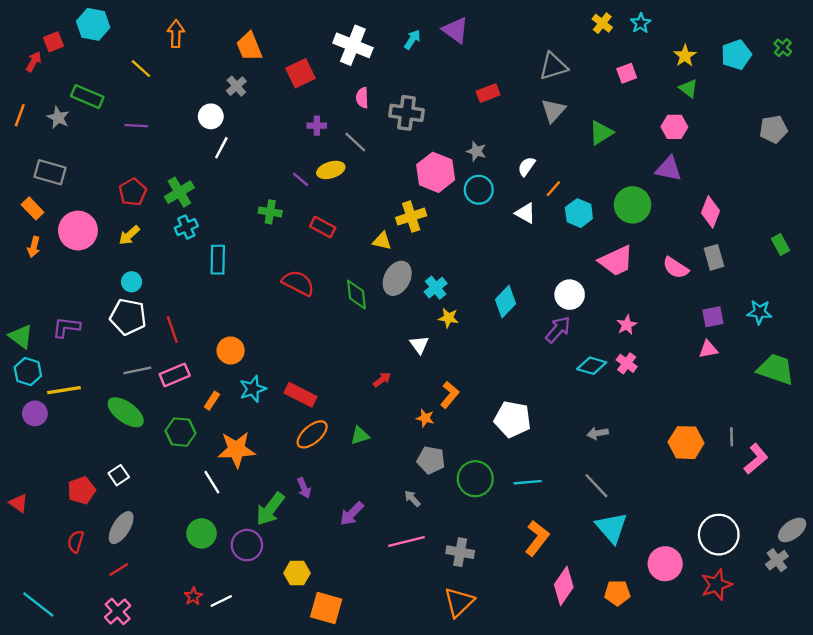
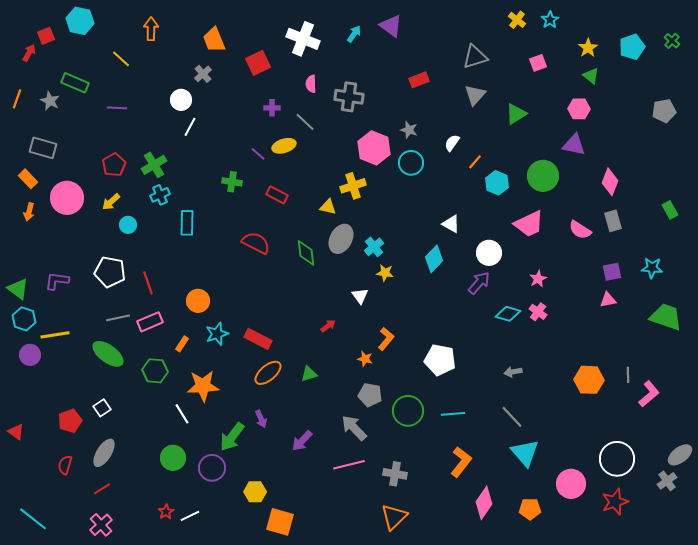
white triangle: (525, 213) -> (451, 224), moved
cyan circle: (132, 282) -> (128, 225), moved
gray arrow: (412, 498) -> (354, 428), size x1.8

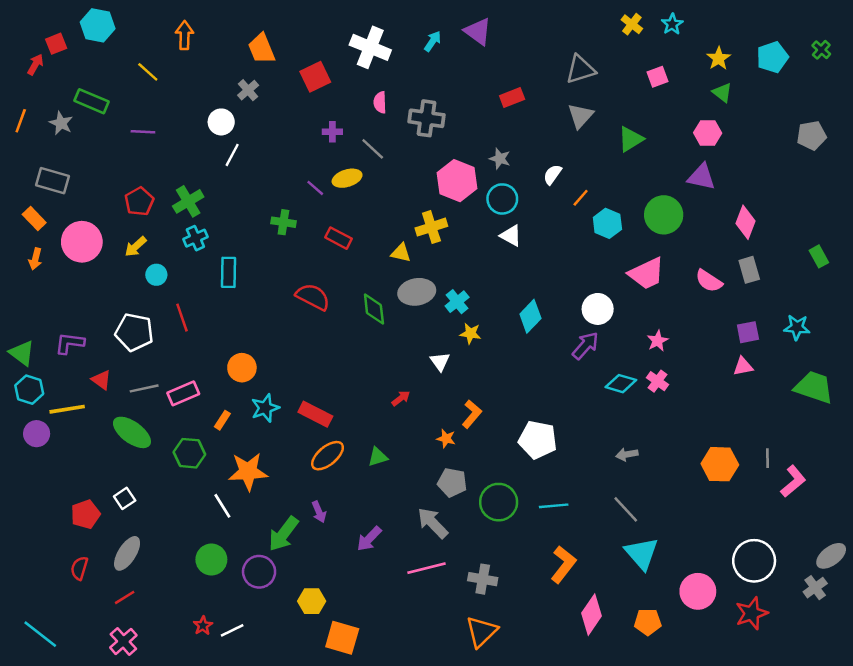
white triangle: (451, 224) -> (511, 236), moved
gray ellipse: (341, 239) -> (417, 292), turned 52
red line: (148, 283) -> (182, 318), moved
red triangle: (16, 432) -> (101, 380), moved

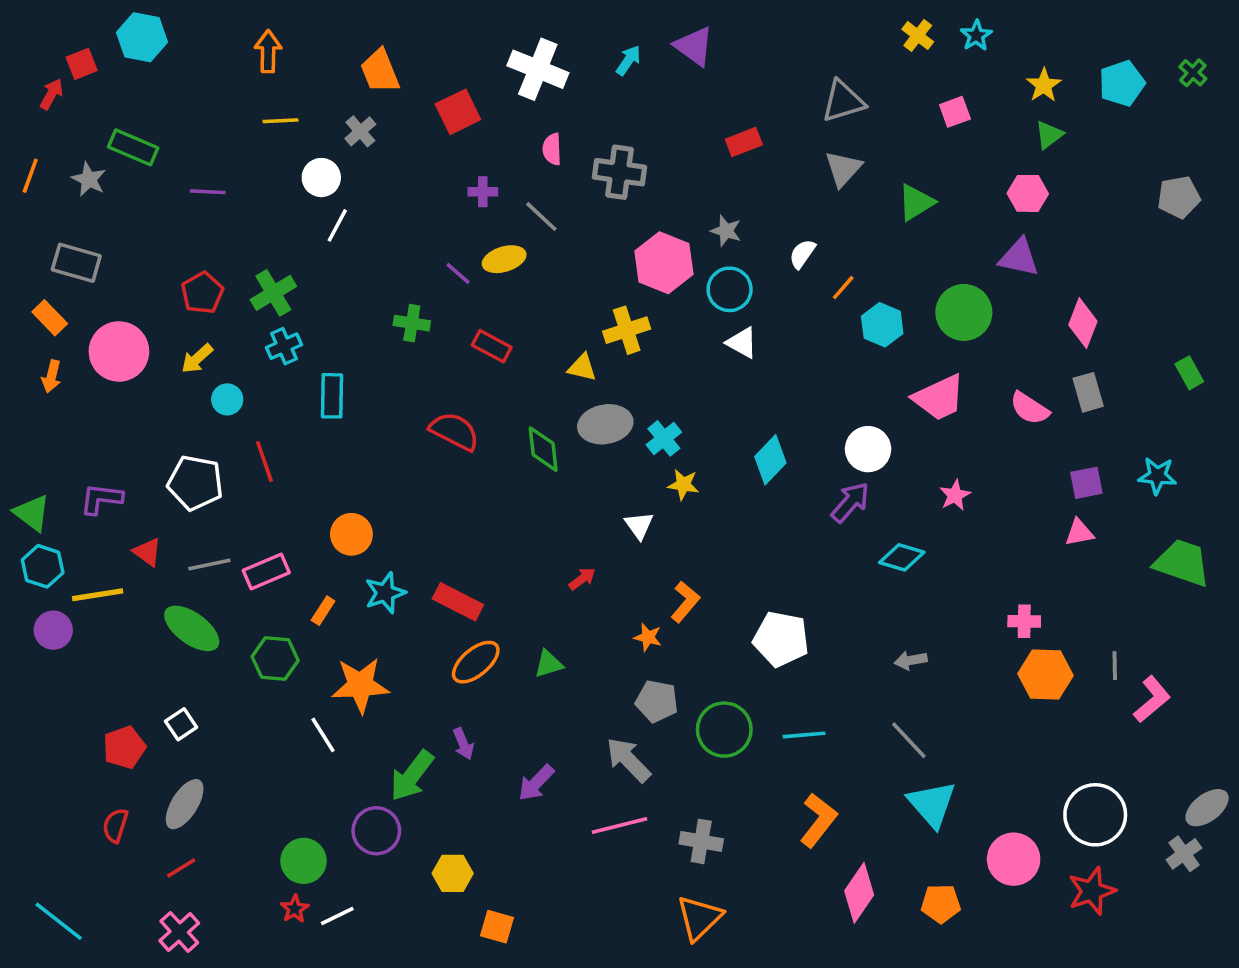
yellow line: (148, 72) -> (280, 121), moved, turned -45
green triangle: (722, 93) -> (1049, 135), turned 45
pink cross: (658, 381) -> (1024, 621), moved, turned -35
green circle: (211, 560) -> (304, 861), moved
orange square: (342, 638) -> (497, 927), size x0.7

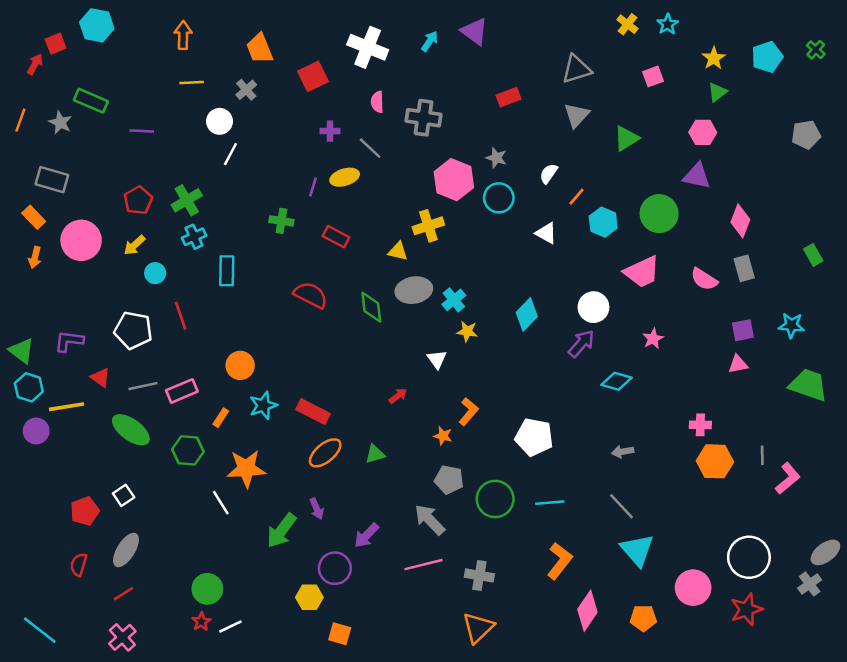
purple line: (458, 273) -> (313, 187), turned 66
white triangle: (742, 343) -> (546, 233), moved
purple circle: (376, 831) -> (335, 568), moved

